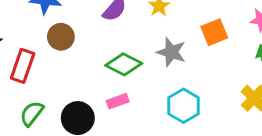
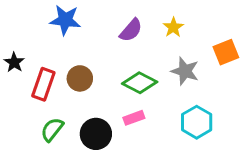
brown circle: (61, 37) -> (80, 78), moved

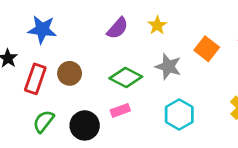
blue star: (65, 20) -> (42, 30), moved
orange square: (226, 52) -> (207, 49), turned -30

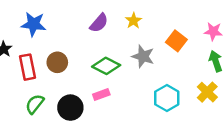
red rectangle: (35, 79) -> (28, 67), turned -30
cyan hexagon: (179, 115) -> (167, 98), moved

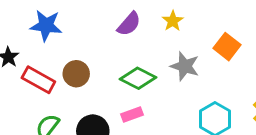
red rectangle: (28, 67) -> (38, 80), turned -50

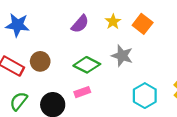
orange square: (227, 47) -> (143, 24), moved

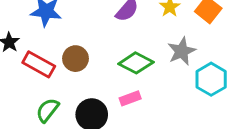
gray star: (122, 56) -> (182, 51), turned 30
cyan hexagon: (145, 96) -> (211, 79), moved

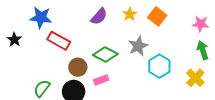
brown circle: (75, 59) -> (78, 67), moved
red rectangle: (39, 64) -> (59, 41), moved

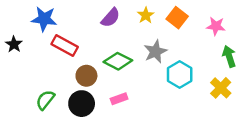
pink star: (201, 24) -> (216, 26), moved
pink rectangle: (101, 80) -> (119, 99), moved

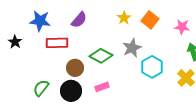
purple semicircle: (111, 18) -> (79, 20), moved
red rectangle: (65, 46) -> (57, 43), turned -30

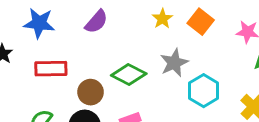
red rectangle: (57, 43) -> (51, 69), moved

